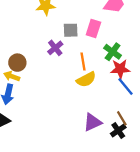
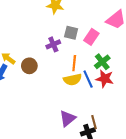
brown circle: (17, 63) -> (29, 66), moved
blue line: (126, 86) -> (88, 79), moved
purple triangle: (92, 122) -> (68, 118), turned -30

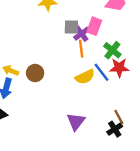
purple cross: (53, 44) -> (81, 34), moved
orange line: (74, 63) -> (81, 49), moved
purple triangle: (68, 118) -> (76, 122), moved

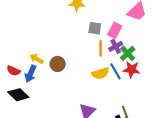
purple cross: (81, 34) -> (116, 46), moved

